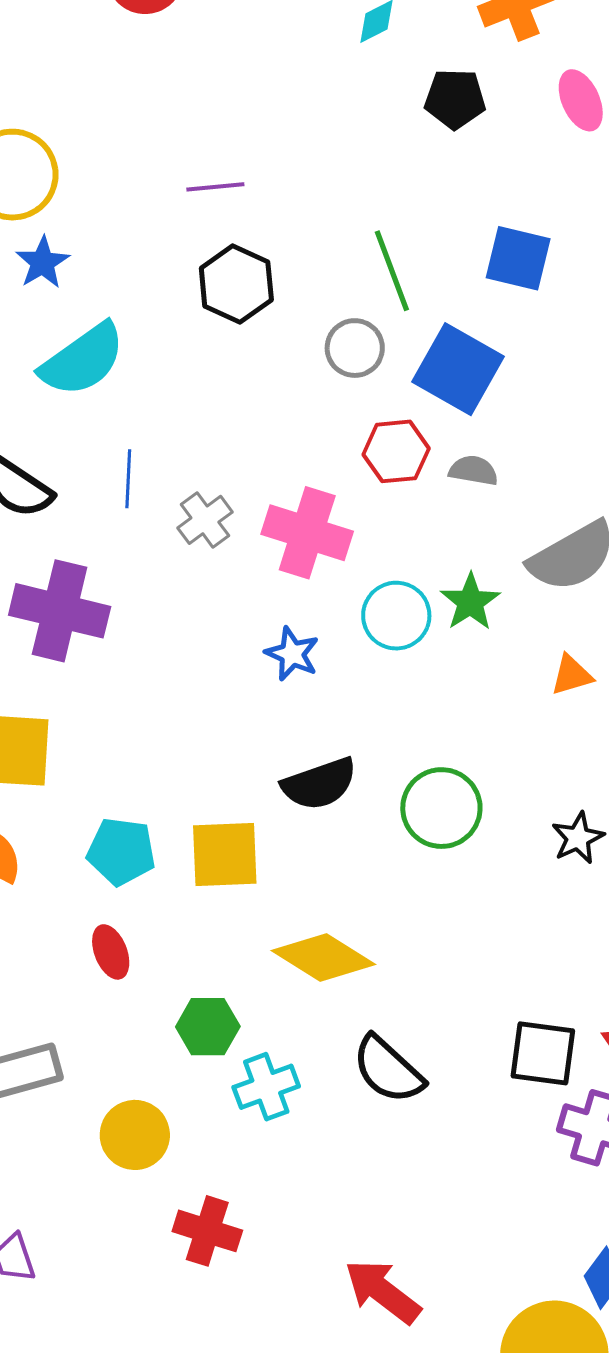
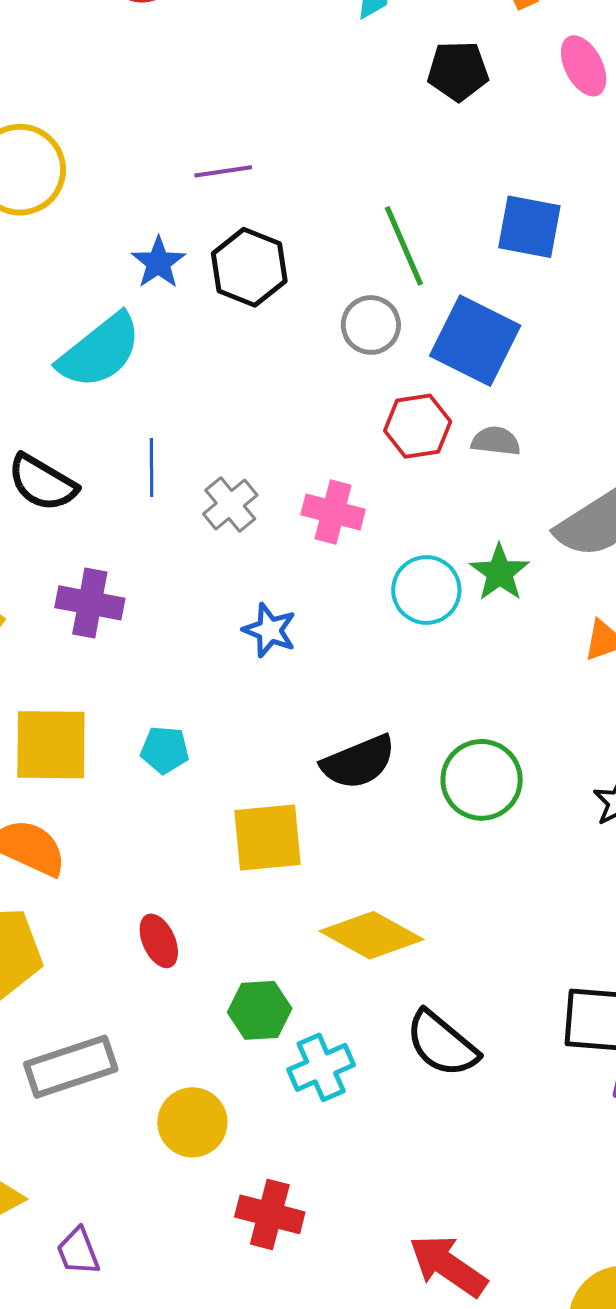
blue star: (42, 263) -> (158, 263), moved
pink cross: (307, 533) -> (333, 512), size x0.7
purple cross: (60, 611) -> (90, 603), size x0.7
blue star: (292, 654) -> (270, 630), moved
cyan pentagon: (121, 852) -> (165, 750), moved, size x0.7

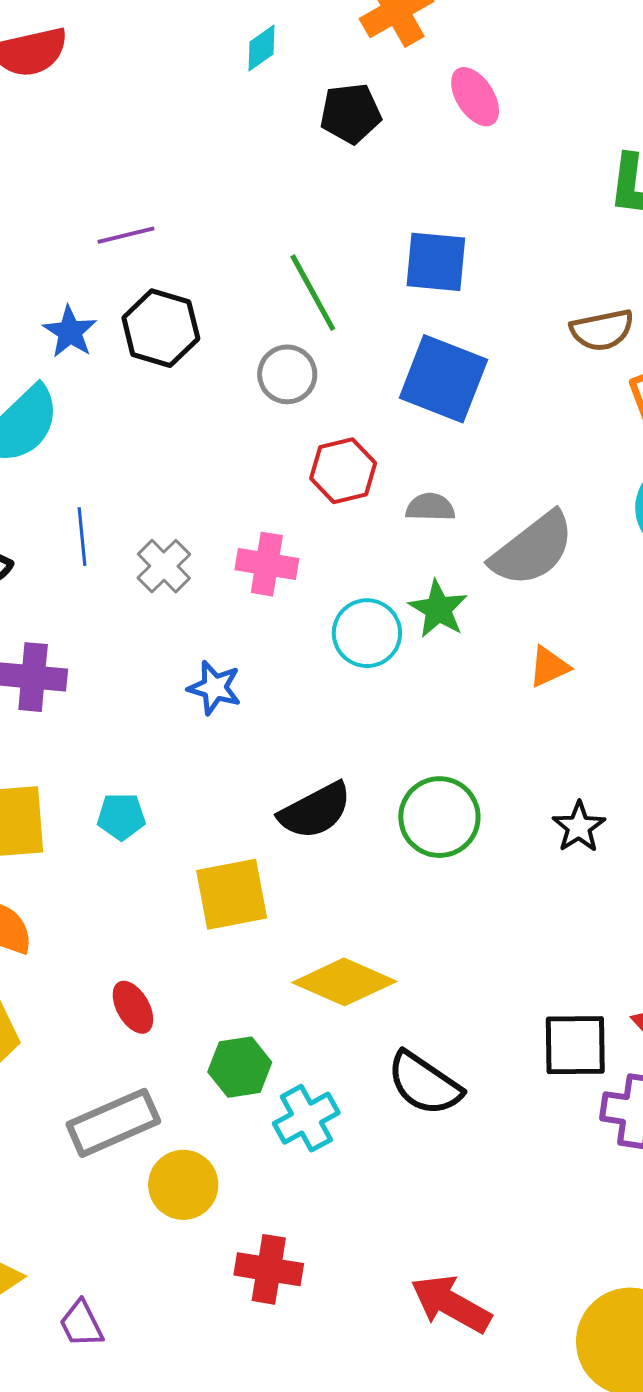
blue square: (475, 341) -> (443, 379), moved
gray semicircle: (496, 441) -> (430, 507), moved
gray rectangle: (71, 1067) -> (113, 1123), moved

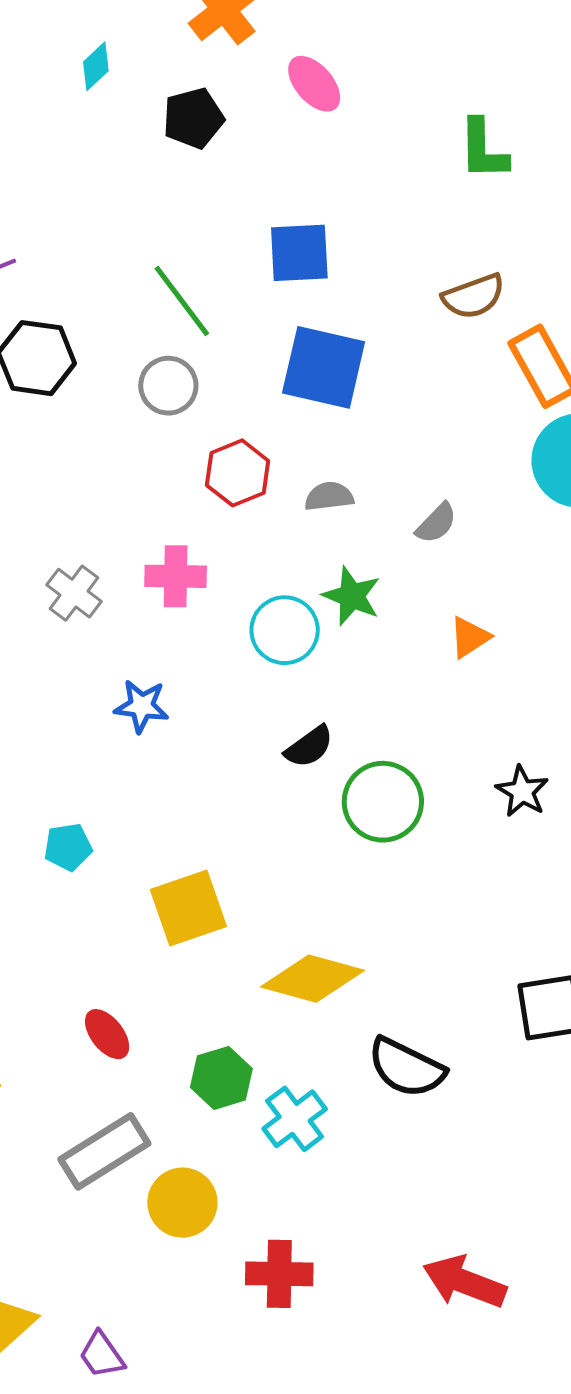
gray semicircle: (533, 549) -> (436, 523), size x0.5
black semicircle: (315, 811) -> (309, 747), moved, size x0.7

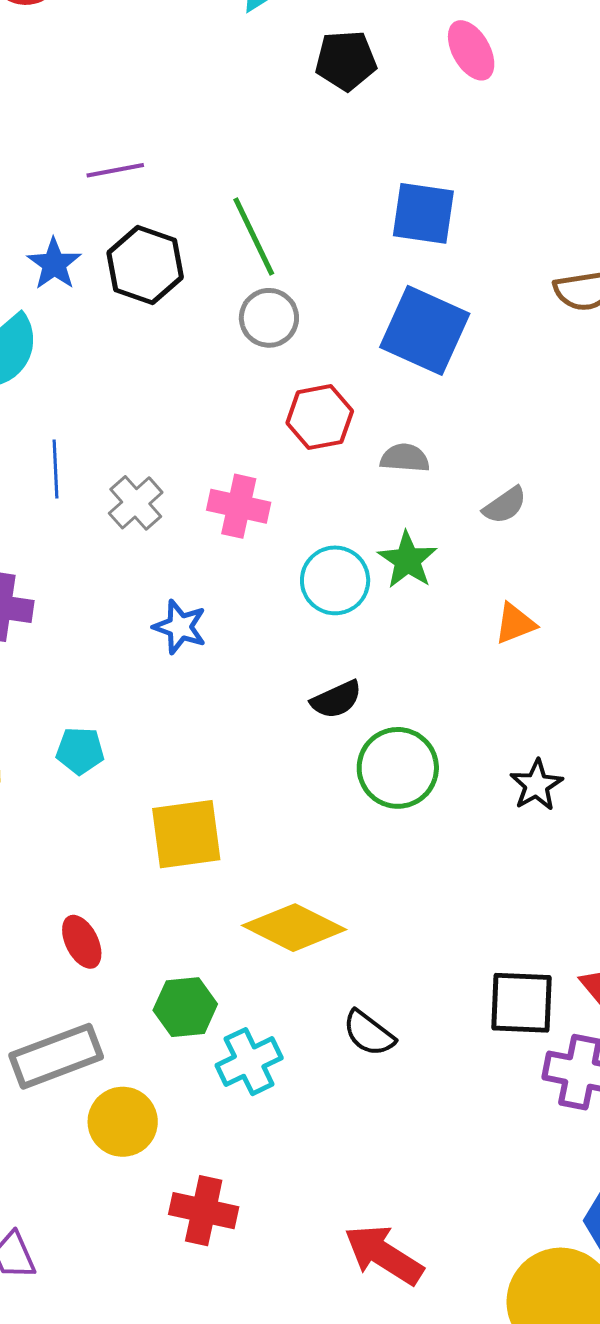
green line: (182, 301) -> (254, 236), moved
black semicircle: (406, 1068) -> (369, 1033), size x0.7

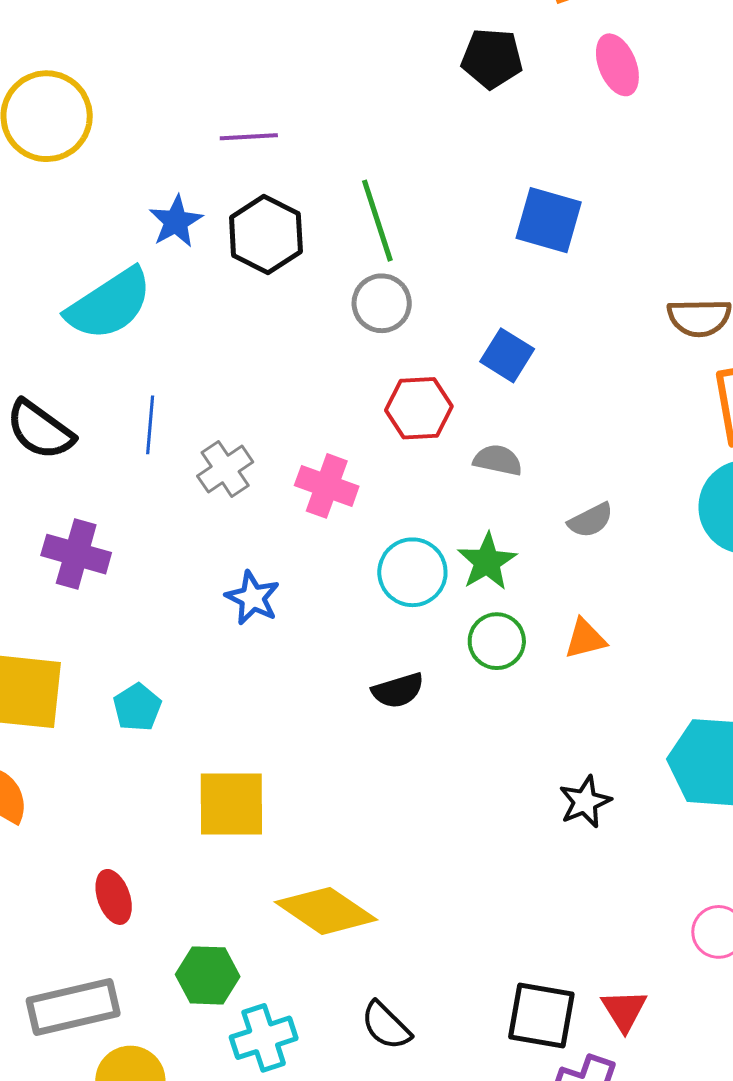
blue square: (425, 330) -> (507, 355), moved, size x0.6
cyan pentagon: (80, 751) -> (137, 707), turned 30
green circle: (398, 768) -> (497, 641), moved, size x0.7

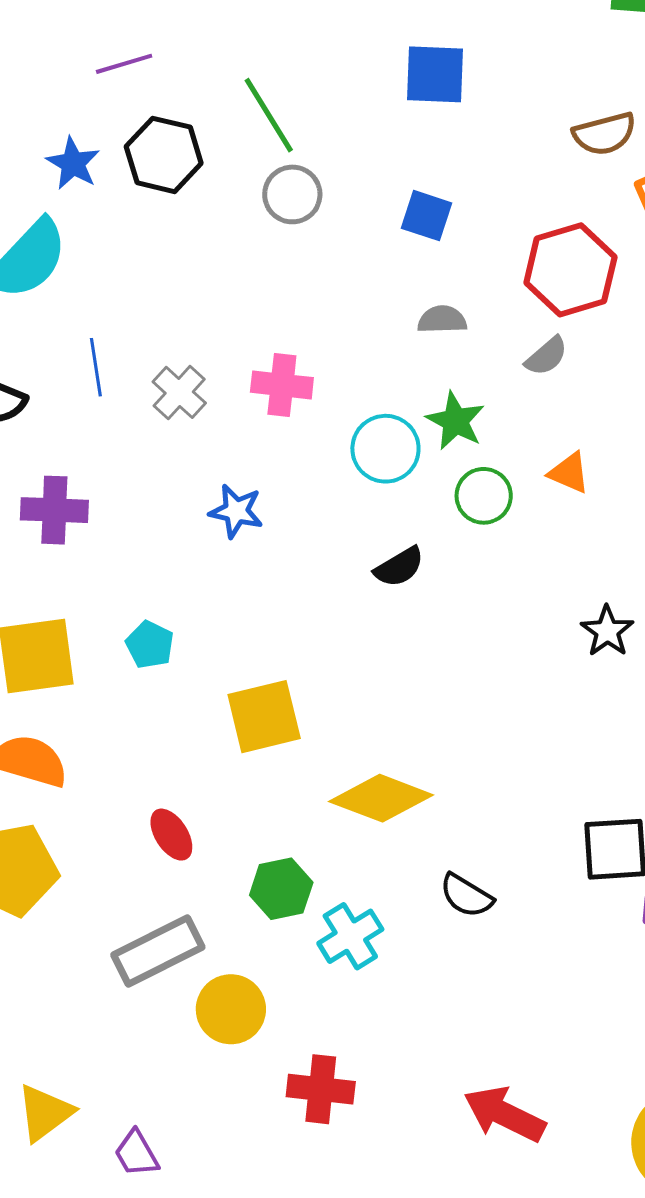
red hexagon: (419, 408) -> (570, 270), moved, size x1.4
orange triangle: (585, 639) -> (569, 473), turned 51

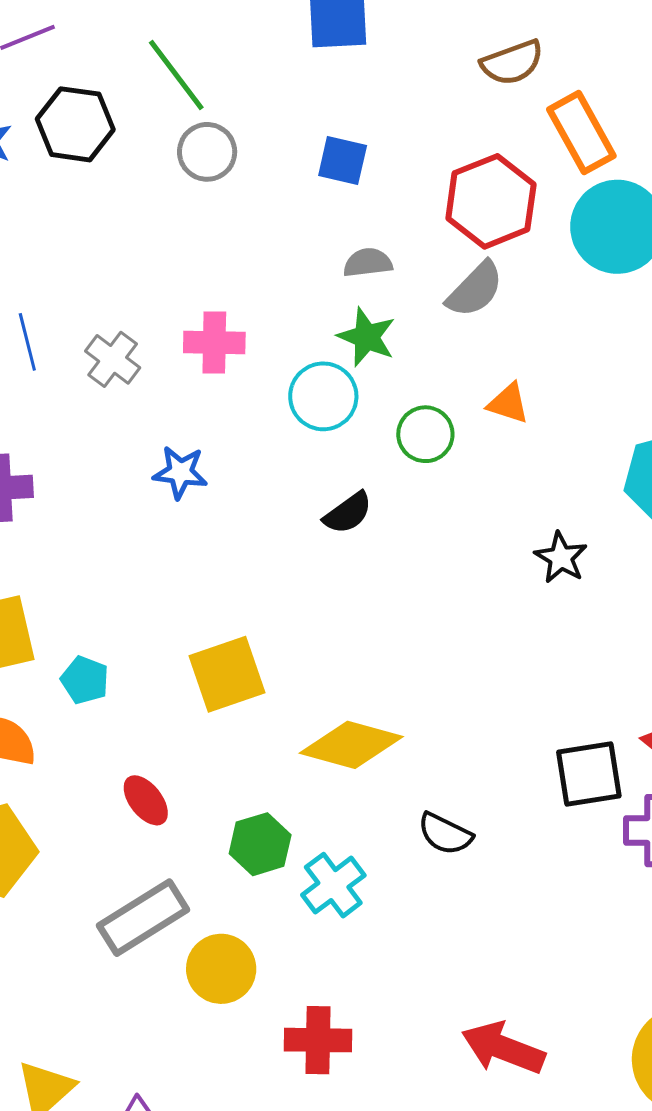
gray semicircle: (546, 356) -> (475, 289), size x1.4
green star: (455, 421) -> (367, 337), moved
cyan pentagon: (150, 645) -> (85, 680), moved

